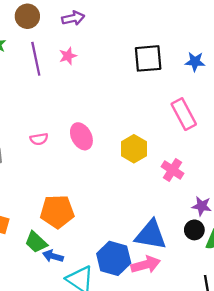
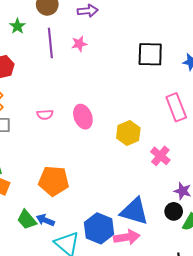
green trapezoid: (36, 242) -> (27, 220), moved

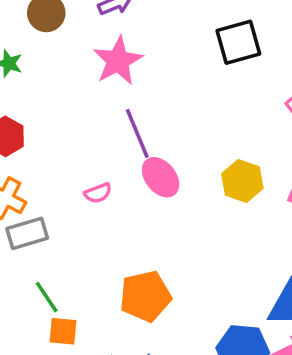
purple line: (50, 43) -> (137, 133), moved
pink star: (79, 44) -> (118, 61), size x1.8

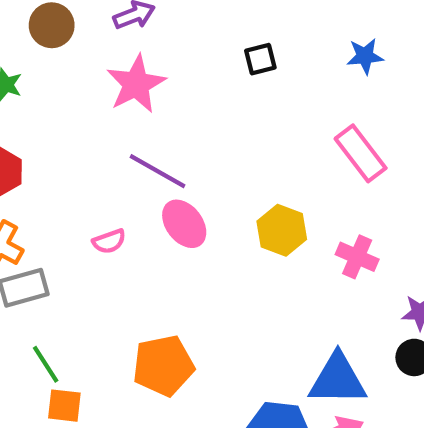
black square: (238, 42) -> (260, 59), moved, size x0.6
purple line: (137, 133) -> (157, 171), turned -39

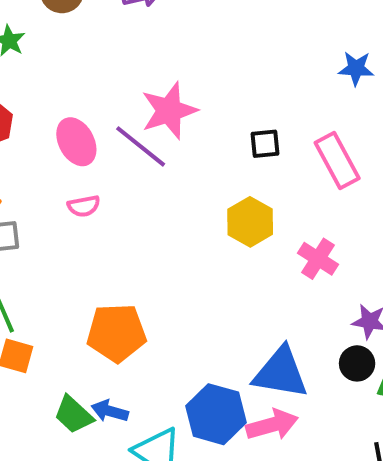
black square: (260, 59) -> (265, 144), moved
pink star: (136, 84) -> (169, 111), moved
pink ellipse: (184, 224) -> (76, 142), moved

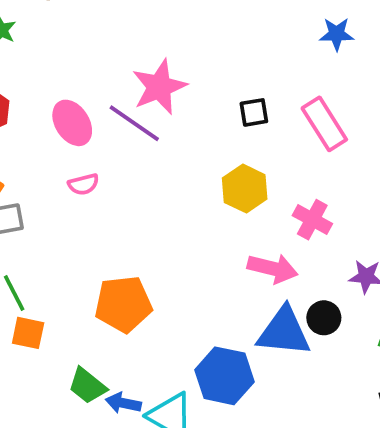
black circle: (357, 363) -> (324, 318), moved
blue arrow: (110, 411) -> (123, 403), moved
pink arrow: (272, 425) -> (273, 268), moved, turned 33

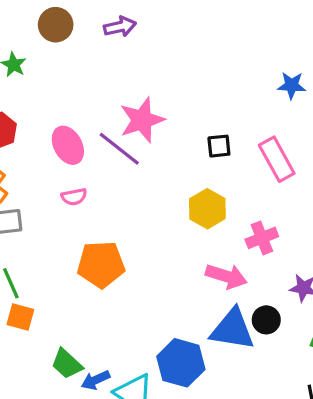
pink cross: (312, 220) -> (262, 238), turned 36
orange pentagon: (123, 304) -> (101, 264), moved
blue arrow: (123, 403) -> (96, 380), turned -40

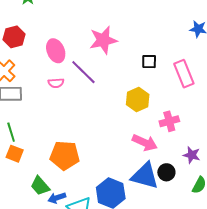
purple line: (119, 149) -> (83, 72), moved
orange pentagon: (101, 264) -> (65, 155), moved

